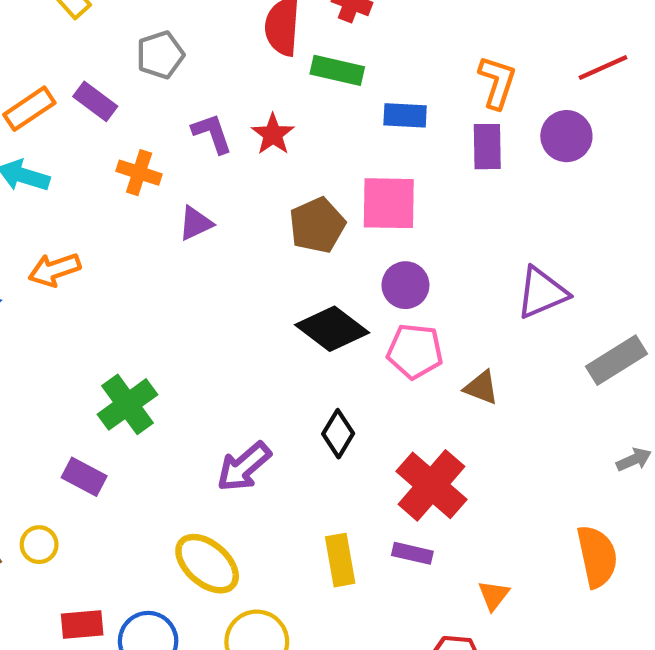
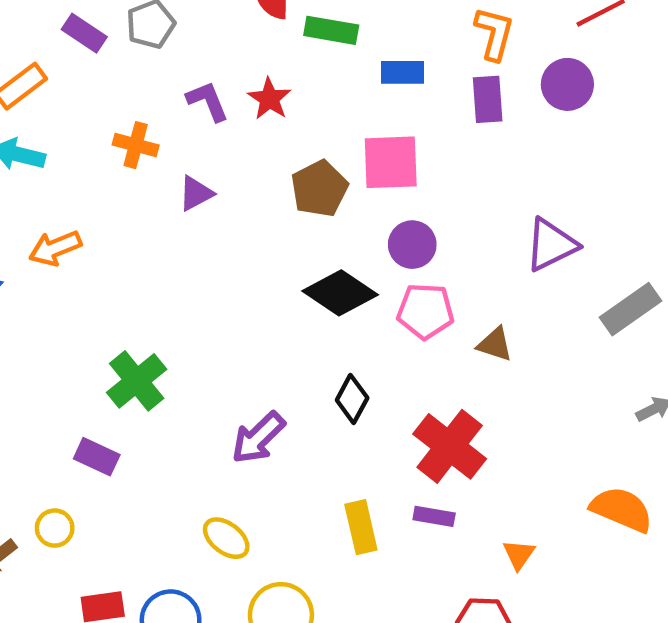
purple rectangle: (95, 101) -> (84, 33), moved
orange semicircle: (597, 556) -> (622, 509), turned -52
yellow ellipse: (207, 564) -> (226, 538), size x0.7

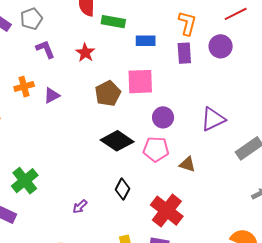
purple L-shape: (208, 101) -> (45, 49), moved
orange cross: (136, 145) -> (24, 87), moved, turned -30
purple circle: (412, 245) -> (163, 117), moved
purple arrow: (258, 438) -> (80, 207), size x0.6

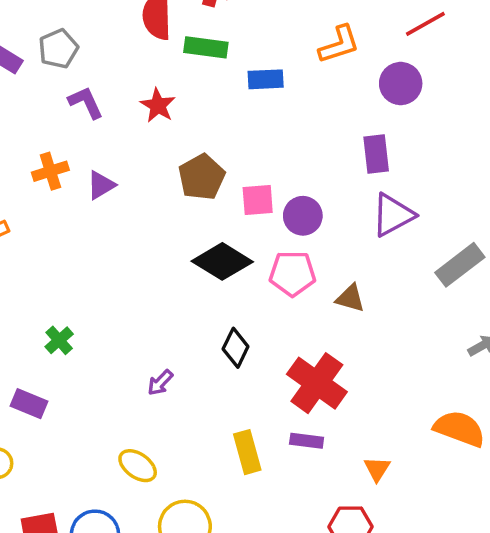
orange L-shape: (187, 23) -> (339, 44), turned 60
purple rectangle: (184, 53) -> (376, 154), moved
pink square: (140, 82) -> (258, 200), moved, size x0.7
green cross: (25, 181) -> (59, 340), size x0.6

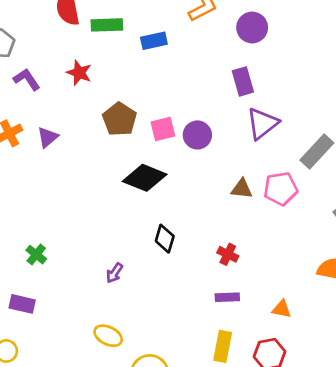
pink pentagon: (293, 273) -> (281, 189), moved
red cross: (317, 383) -> (228, 254), size x0.5
yellow rectangle: (247, 452) -> (223, 346), moved, turned 36
orange triangle: (377, 469) -> (282, 309), turned -42

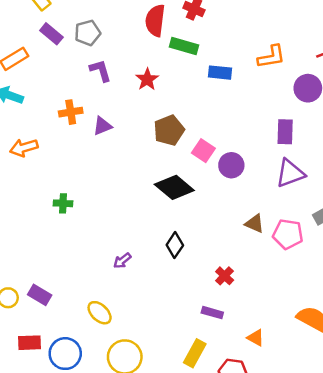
pink square: (163, 129) -> (203, 151), turned 30
green cross: (36, 255) -> (63, 203), moved, turned 36
purple rectangle: (22, 304) -> (40, 295), moved

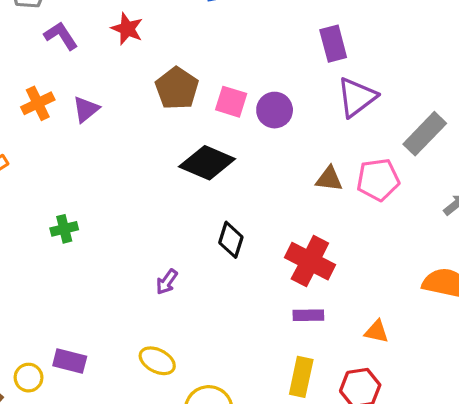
red cross: (225, 276) -> (310, 261), size x1.8

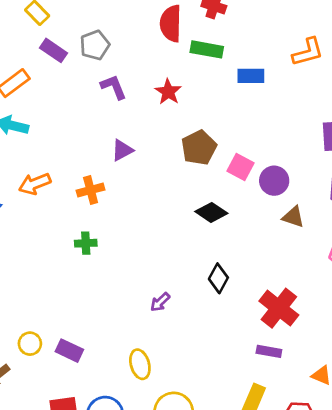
orange cross: (38, 103) -> (91, 190), moved
black diamond: (207, 163) -> (211, 212), size x0.7
brown triangle: (329, 179) -> (293, 217), moved
yellow ellipse: (157, 361) -> (140, 364), turned 36
yellow circle: (29, 378) -> (30, 344), moved

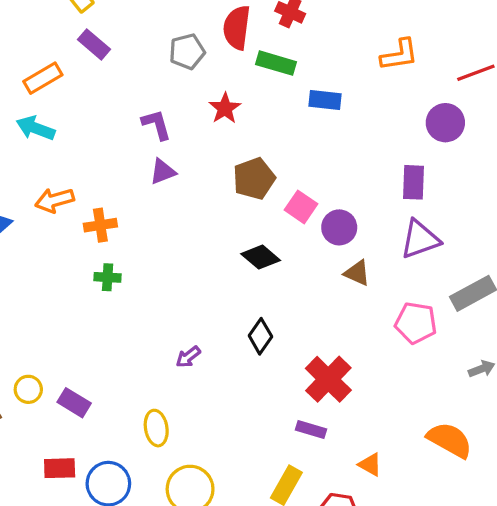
gray pentagon: (95, 45) -> (187, 52), moved
orange L-shape: (308, 52) -> (399, 55), moved
purple L-shape: (114, 87) -> (156, 125), moved
orange cross: (91, 190) -> (100, 225), moved

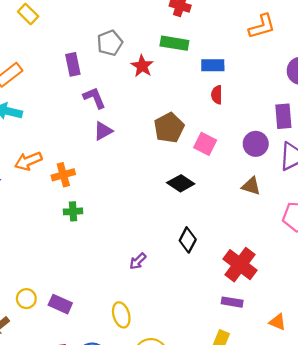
red semicircle: (237, 28) -> (217, 95), moved, size x0.6
purple rectangle: (94, 44) -> (73, 64), moved, turned 45
red star: (225, 108) -> (142, 66), moved
purple circle: (339, 227) -> (256, 144), moved

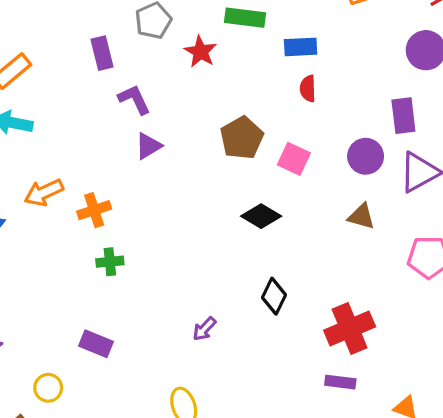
red cross: (240, 265) -> (350, 328), turned 32
purple rectangle: (60, 304) -> (96, 344), moved

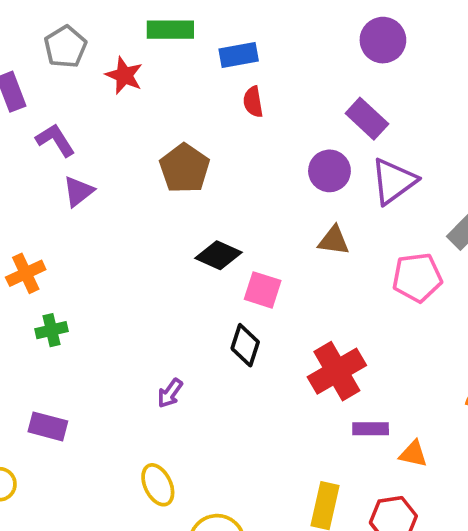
purple rectangle: (403, 116) -> (367, 119), turned -33
pink square: (294, 159) -> (263, 290), moved
purple rectangle: (340, 382) -> (371, 429), moved

